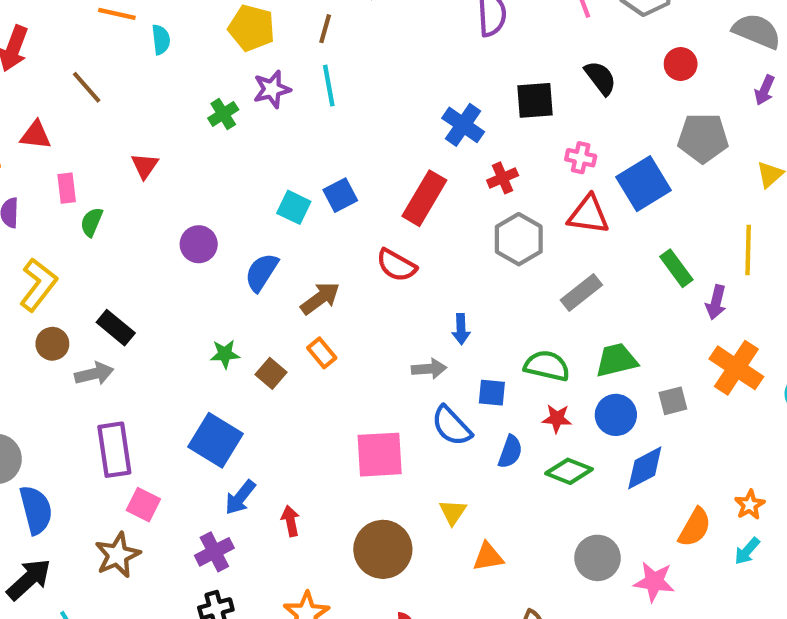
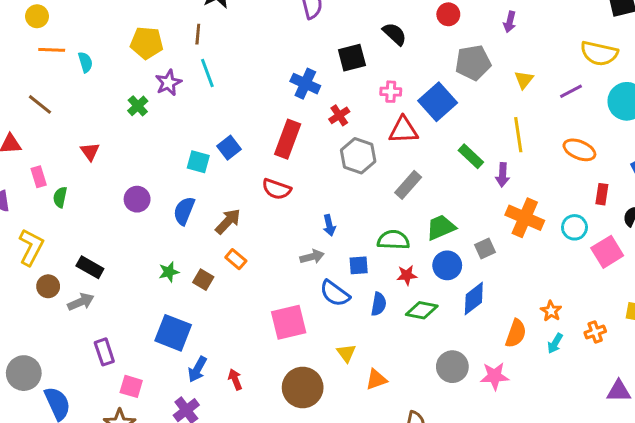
purple rectangle: (114, 450) -> (104, 352), size x0.7

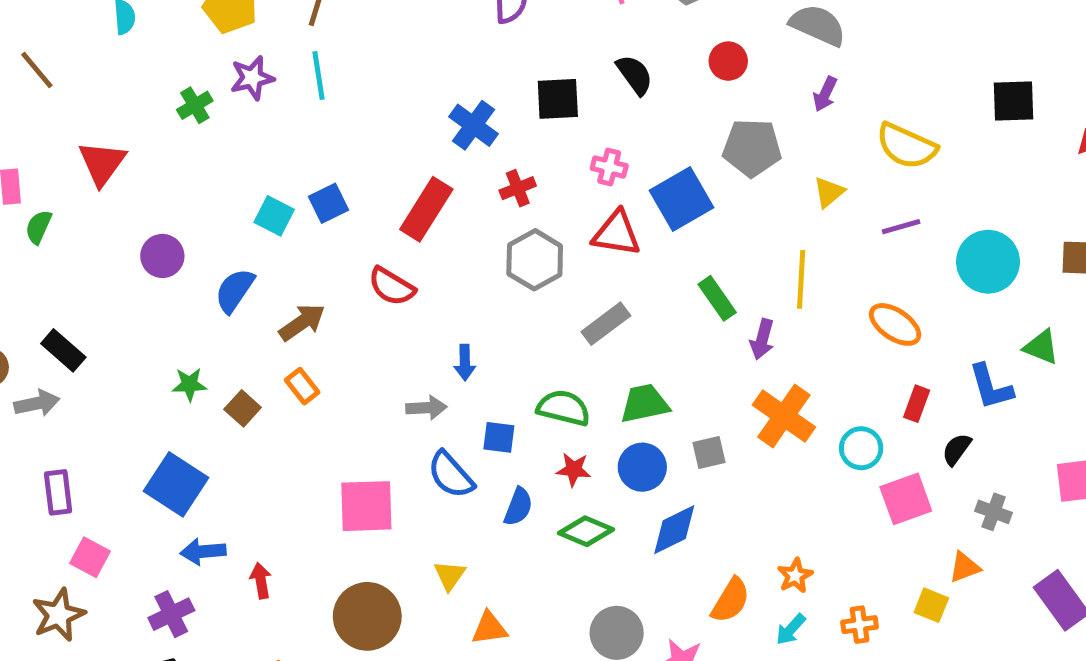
yellow semicircle: (599, 53) -> (906, 146), moved
red triangle: (90, 152) -> (102, 163), size x1.5
blue arrow: (197, 369) -> (203, 552), turned 45

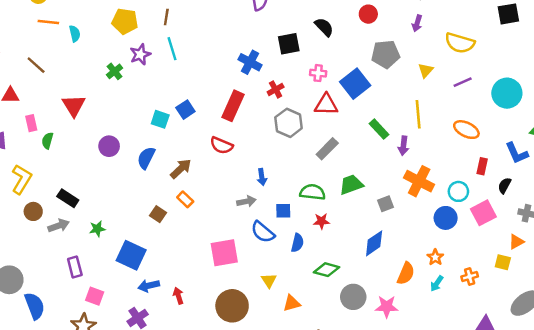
green star: (190, 384) -> (97, 229), moved
blue circle: (642, 467) -> (446, 218), moved
green diamond: (586, 531) -> (326, 270), moved

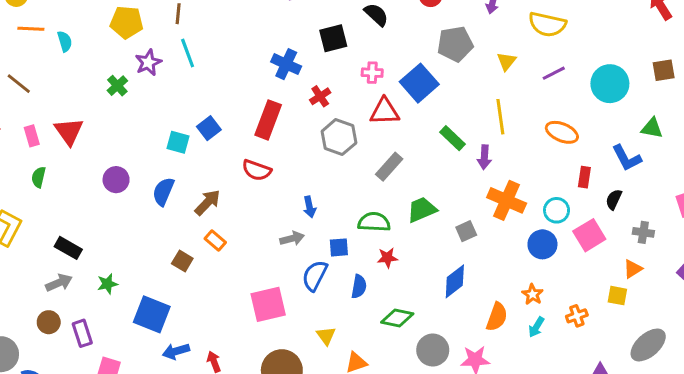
pink rectangle: (31, 123) -> (32, 136), moved
brown circle: (33, 211) -> (49, 322), moved
blue semicircle: (263, 232) -> (315, 276), turned 80

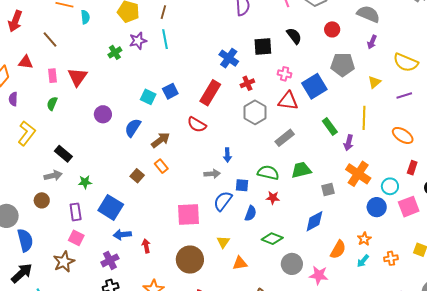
purple rectangle: (82, 333) -> (76, 212), moved

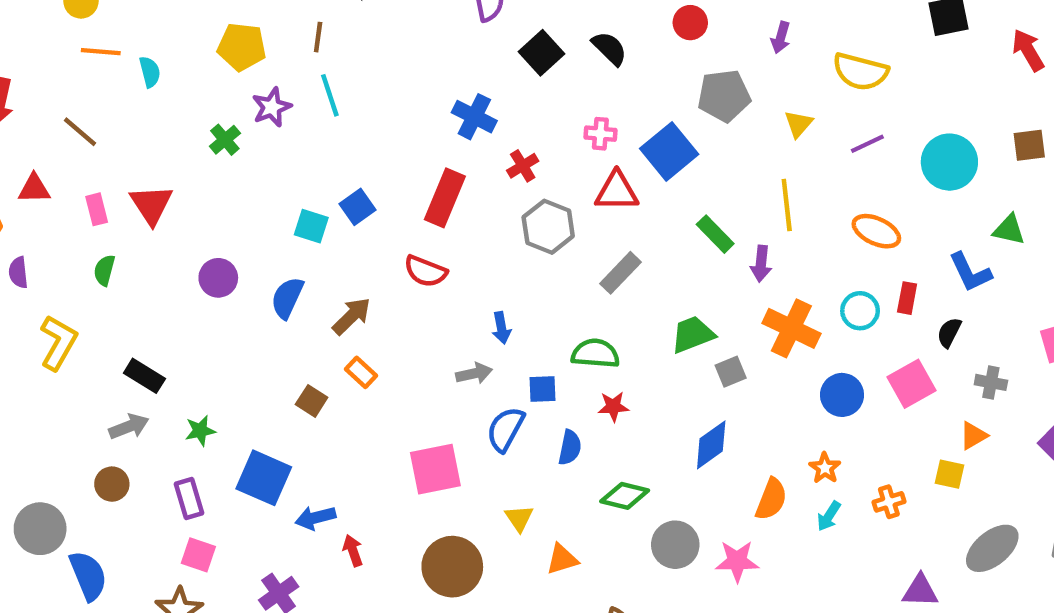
black square: (263, 47) -> (541, 53), moved, turned -30
green trapezoid: (301, 170) -> (693, 334), moved
cyan circle: (390, 186) -> (860, 311), moved
blue arrow: (122, 235) -> (315, 518), moved

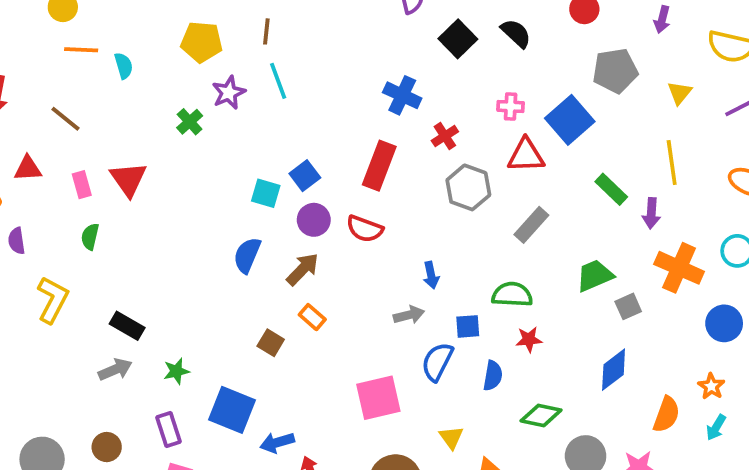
purple circle: (218, 278) -> (314, 220), moved
brown circle: (112, 484) -> (107, 447), moved

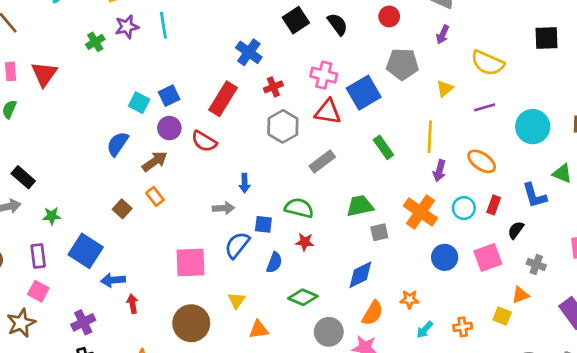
pink cross: (511, 106) -> (324, 75), size x1.4
purple arrow: (651, 213) -> (439, 171), moved
orange star: (711, 386) -> (409, 299), moved, turned 30
orange semicircle: (666, 414) -> (373, 313), moved

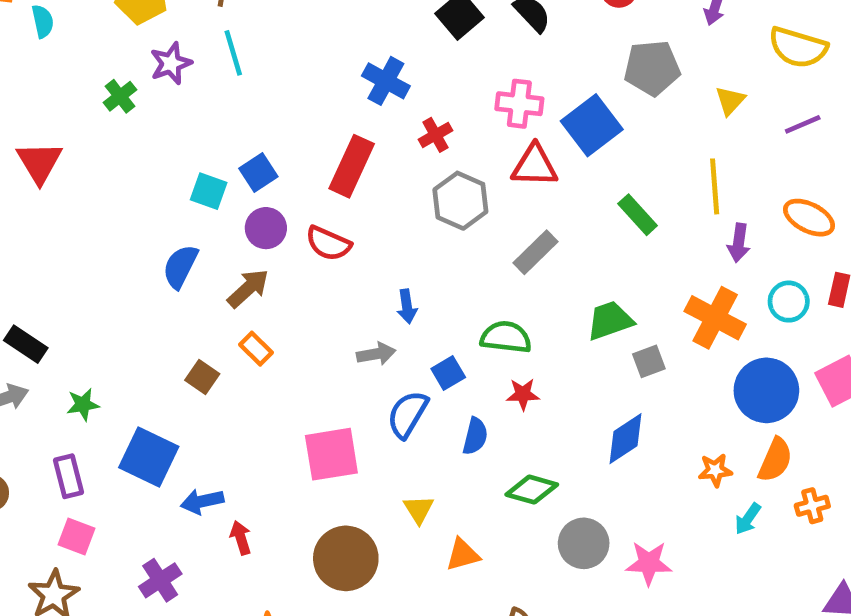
blue square: (263, 224) -> (448, 373), turned -30
blue circle: (445, 257) -> (766, 390), size x1.4
orange semicircle: (373, 313) -> (775, 460), moved

